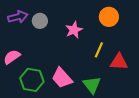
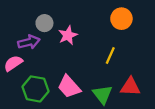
purple arrow: (18, 17) -> (29, 42), moved
pink star: (74, 30) -> (68, 35), moved
red triangle: (119, 62) -> (130, 87), moved

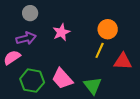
orange circle: (121, 19) -> (108, 29), moved
gray circle: (44, 23) -> (30, 13), moved
red triangle: (130, 87) -> (123, 61), moved

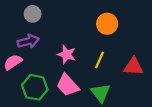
orange circle: (108, 29) -> (107, 24), moved
pink star: (61, 32) -> (67, 54), moved, turned -30
yellow line: (100, 50) -> (99, 60), moved

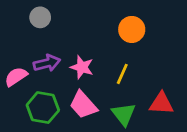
purple arrow: (28, 41) -> (47, 63), moved
red triangle: (133, 67) -> (161, 104), moved

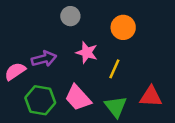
gray circle: (40, 17) -> (70, 16), moved
pink star: (82, 67) -> (87, 53), moved

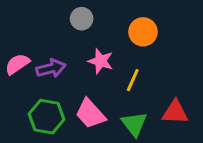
pink semicircle: (15, 71) -> (17, 64), moved

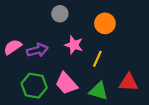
green triangle: (134, 124) -> (99, 91), turned -36

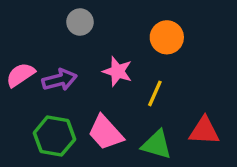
gray circle: (60, 14) -> (80, 22), moved

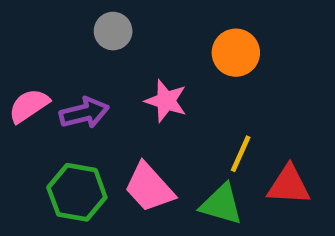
yellow line: (155, 93) -> (241, 154), moved

